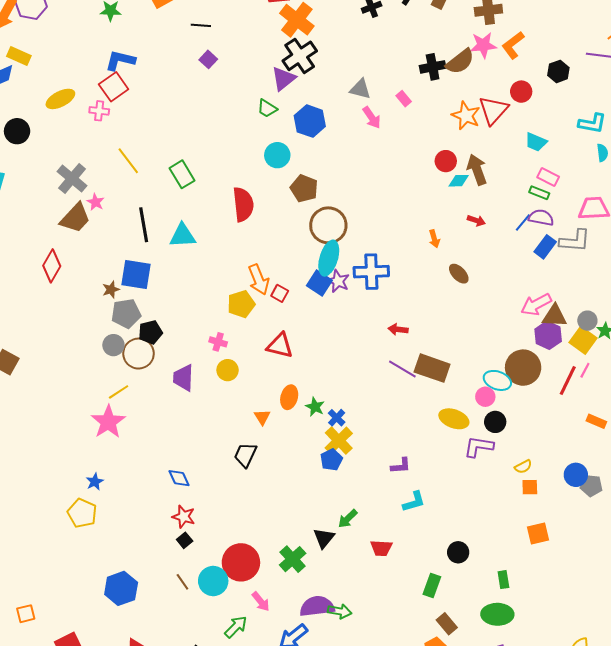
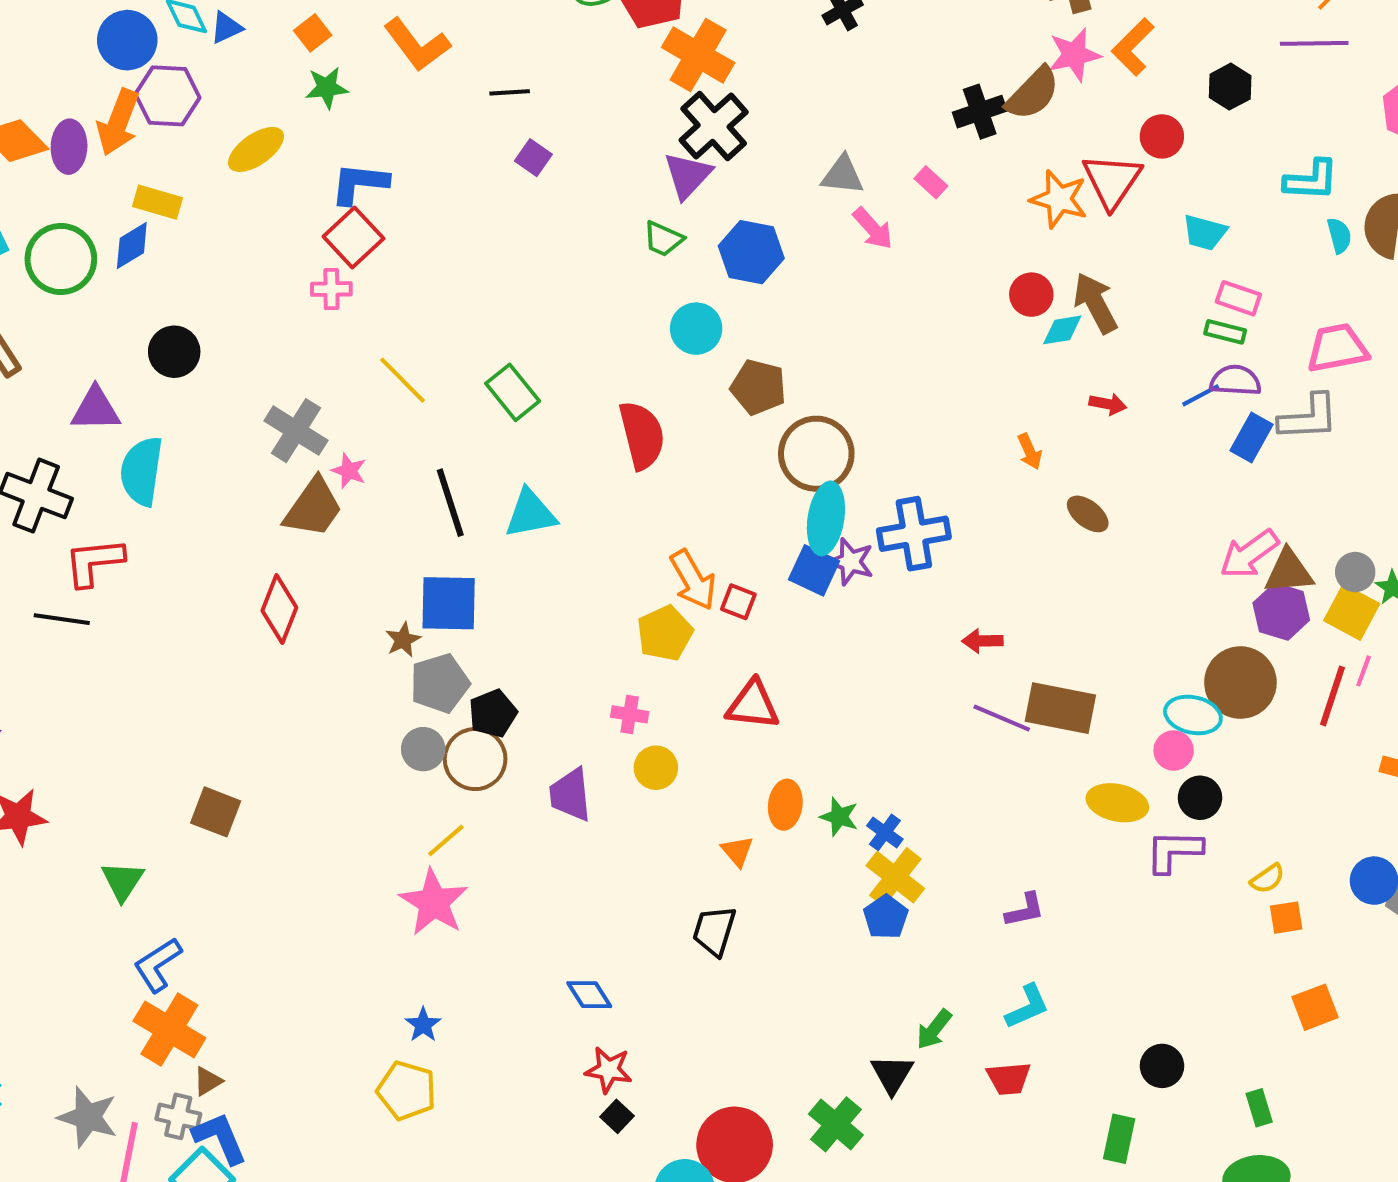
yellow ellipse: (60, 99) -> (256, 149), moved
blue line: (523, 223) -> (1201, 395), turned 30
cyan L-shape: (414, 502) -> (1027, 1007), moved

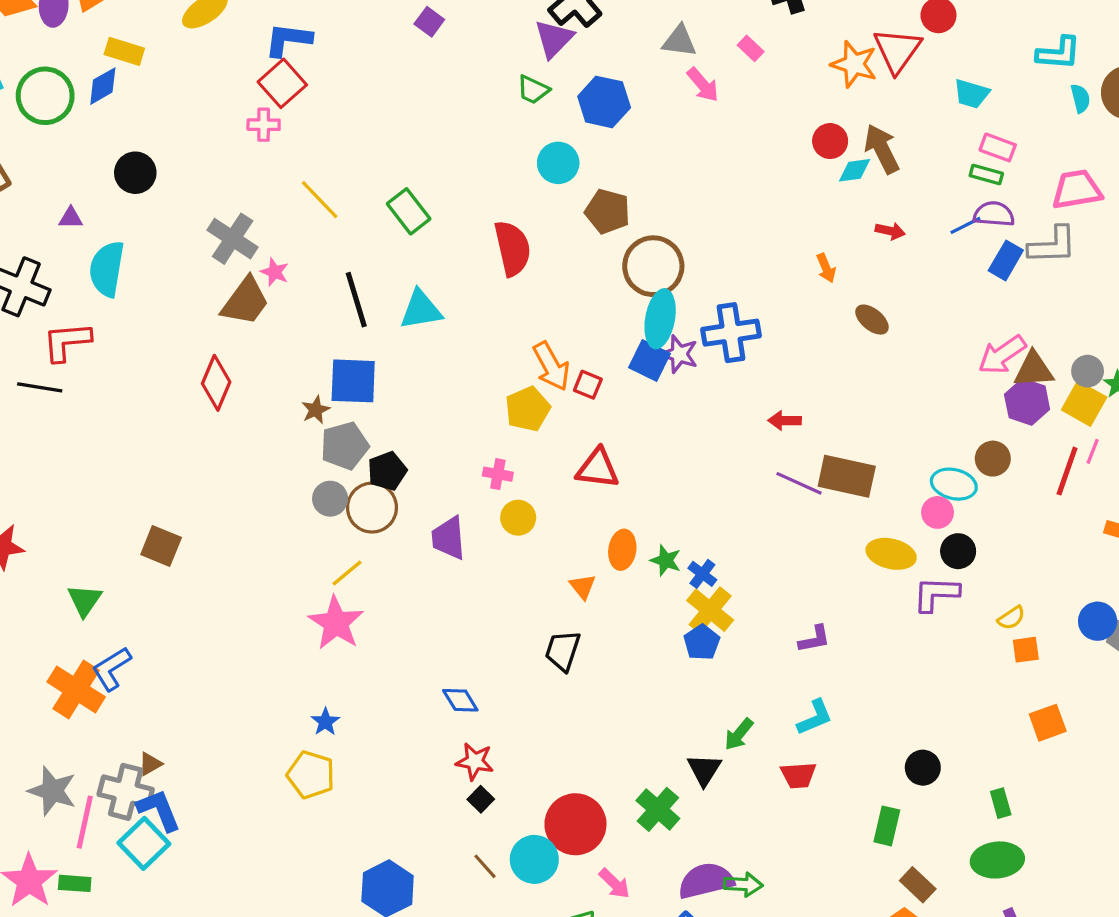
purple triangle: (96, 409) -> (71, 218), size x0.6
brown circle: (1240, 683) -> (993, 459), size x0.6
orange cross: (169, 1030) -> (76, 689), moved
gray cross: (178, 1116) -> (126, 792), size x1.5

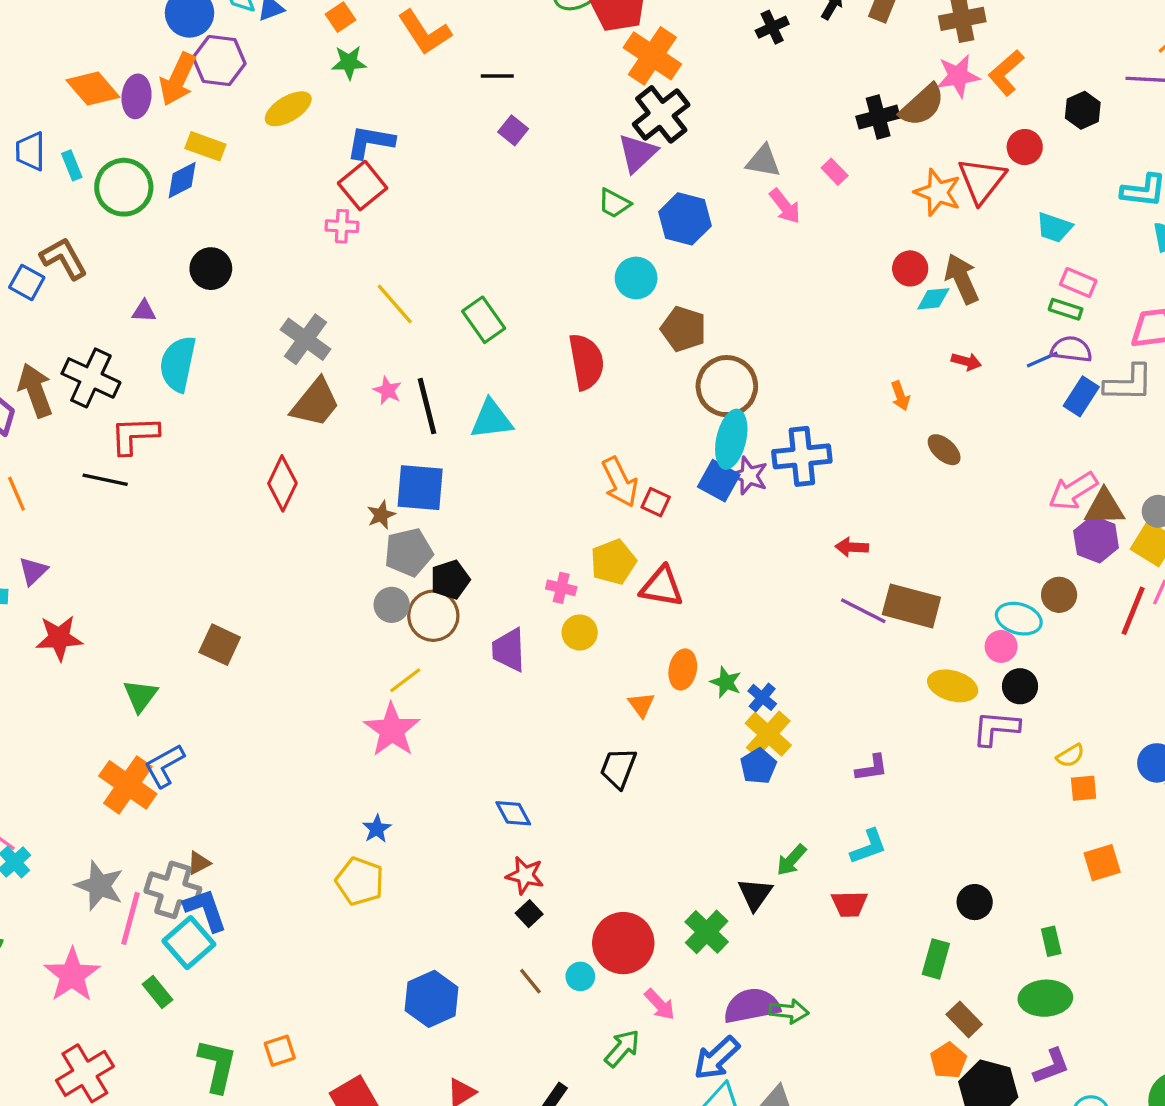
pink star: (275, 272) -> (387, 391), moved
yellow pentagon: (528, 409) -> (613, 562), moved
cyan circle: (534, 859) -> (580, 976), size x0.6
green rectangle: (75, 883) -> (157, 992), moved, turned 44

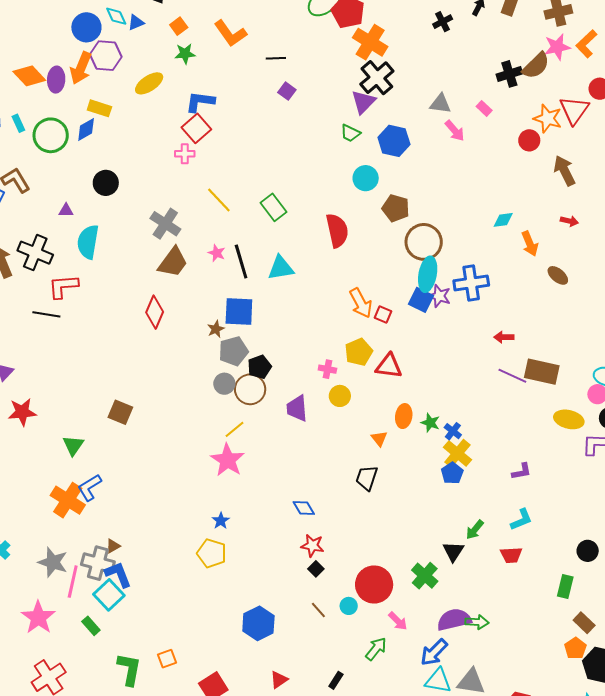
red circle: (910, 268) -> (529, 140), moved
cyan diamond: (933, 299) -> (503, 220), moved
orange arrow: (900, 396) -> (530, 244), size x1.4

